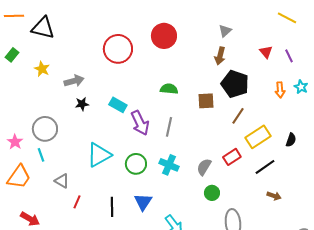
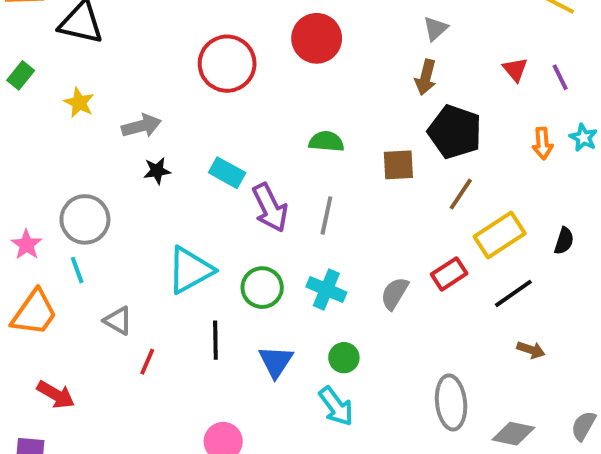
green circle: (212, 193) -> (344, 358), moved
black line: (112, 207) -> (215, 340), moved

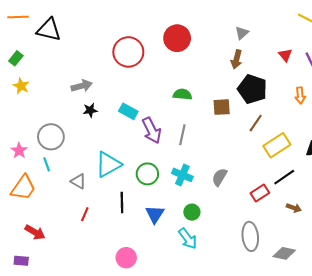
yellow star: (79, 103) -> (21, 86), moved
red rectangle: (449, 274) -> (260, 193), moved
gray triangle: (118, 321) -> (78, 181), moved

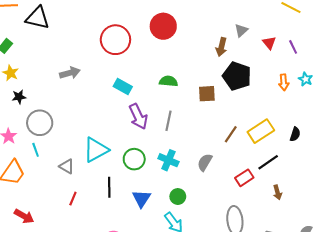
gray triangle: (242, 33) -> (241, 30), moved
black star: (90, 110) -> (19, 97), moved
cyan rectangle: (128, 111) -> (123, 86), moved
brown line: (256, 123) -> (231, 134), moved
brown arrow: (294, 208) -> (277, 192), turned 56

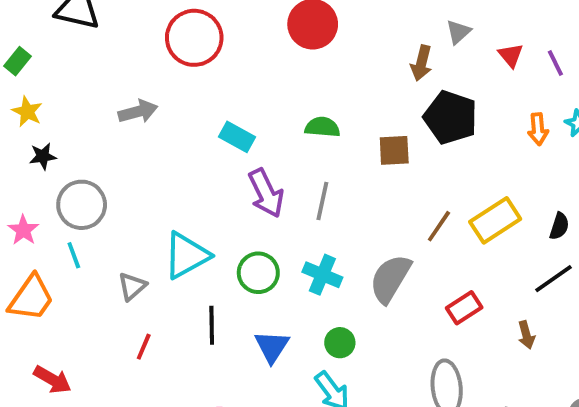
red circle: (115, 40) -> (194, 38), moved
gray semicircle: (205, 162) -> (390, 279), size x1.5
black line: (268, 162) -> (553, 279), moved
gray triangle: (67, 166) -> (132, 286), turned 49

